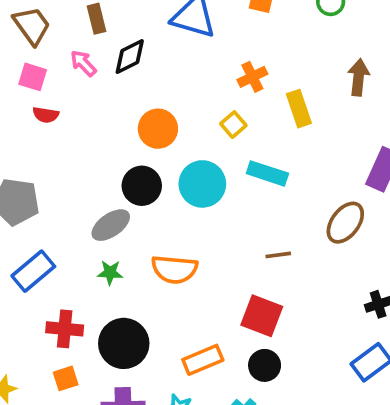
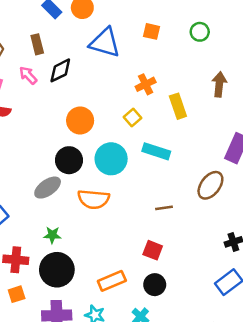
orange semicircle: (174, 269) -> (94, 199), moved
green star: (110, 273) -> (52, 235), moved
red square: (262, 316) -> (153, 250), size x0.7

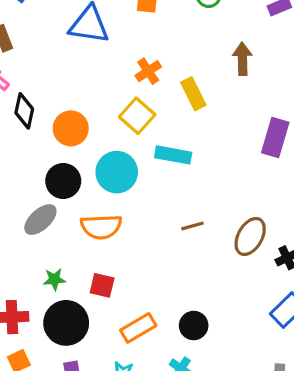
black diamond: (60, 70) -> (24, 111), moved, turned -44
yellow square: (132, 117) -> (137, 116), size x1.5
brown ellipse: (210, 185) -> (250, 236), moved
red square: (153, 250) -> (102, 285), moved

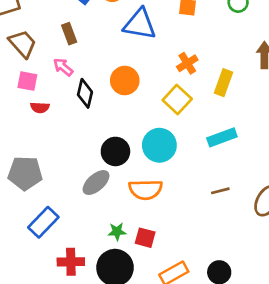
yellow rectangle: (193, 94) -> (224, 83), turned 45
orange circle: (71, 128) -> (125, 81), moved
cyan rectangle: (173, 155) -> (222, 137), moved, turned -32
green star: (54, 279) -> (117, 232), moved

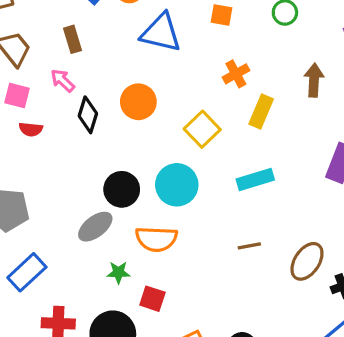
orange cross: (187, 63) -> (236, 74), moved
green star: (117, 232) -> (118, 272), moved

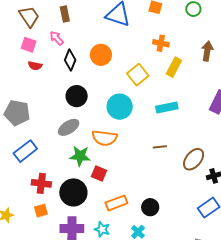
orange cross: (236, 74) -> (161, 43), turned 35
black circle: (122, 189) -> (77, 96), moved
green star: (118, 272) -> (80, 156), size x1.5

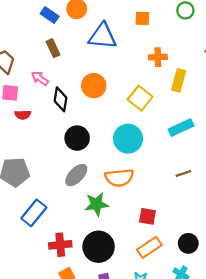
brown rectangle: (65, 14) -> (53, 48), moved
red square: (99, 174) -> (147, 216), moved

